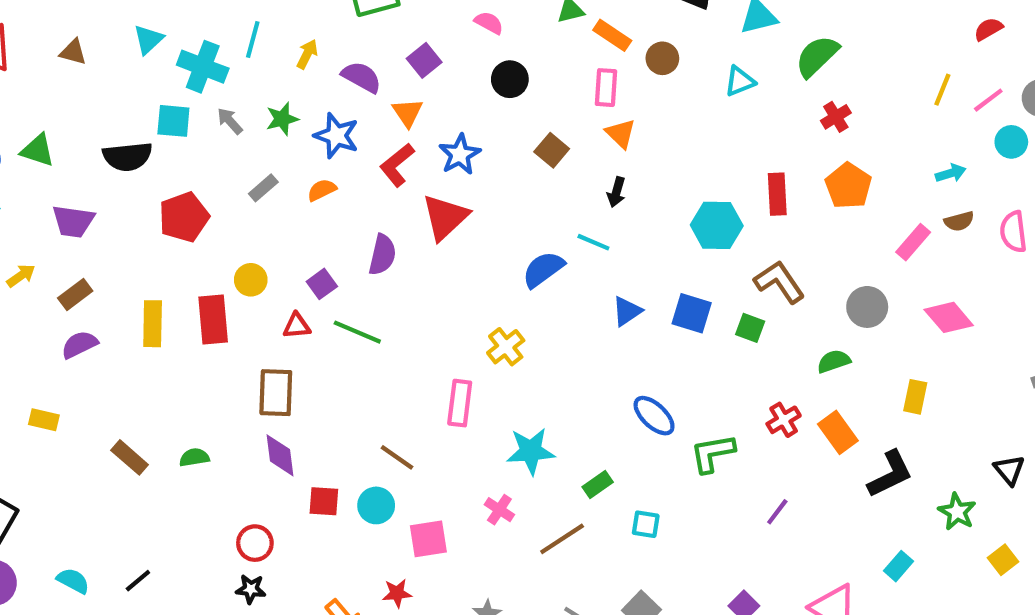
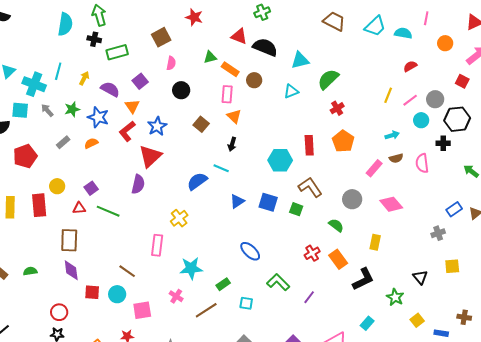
pink semicircle: (489, 23) -> (171, 63), turned 72
purple semicircle: (382, 255) -> (138, 184), moved
green semicircle: (834, 361) -> (336, 225), turned 56
green L-shape: (713, 453) -> (278, 282), moved, turned 55

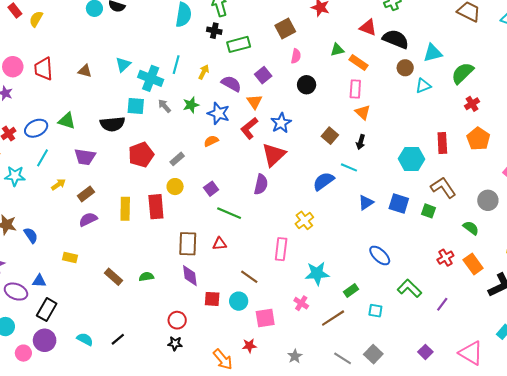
brown circle: (254, 80) -> (405, 68), moved
brown square: (201, 124) -> (330, 136), moved
gray rectangle: (63, 142) -> (177, 159), moved
red triangle: (79, 208) -> (220, 244), moved

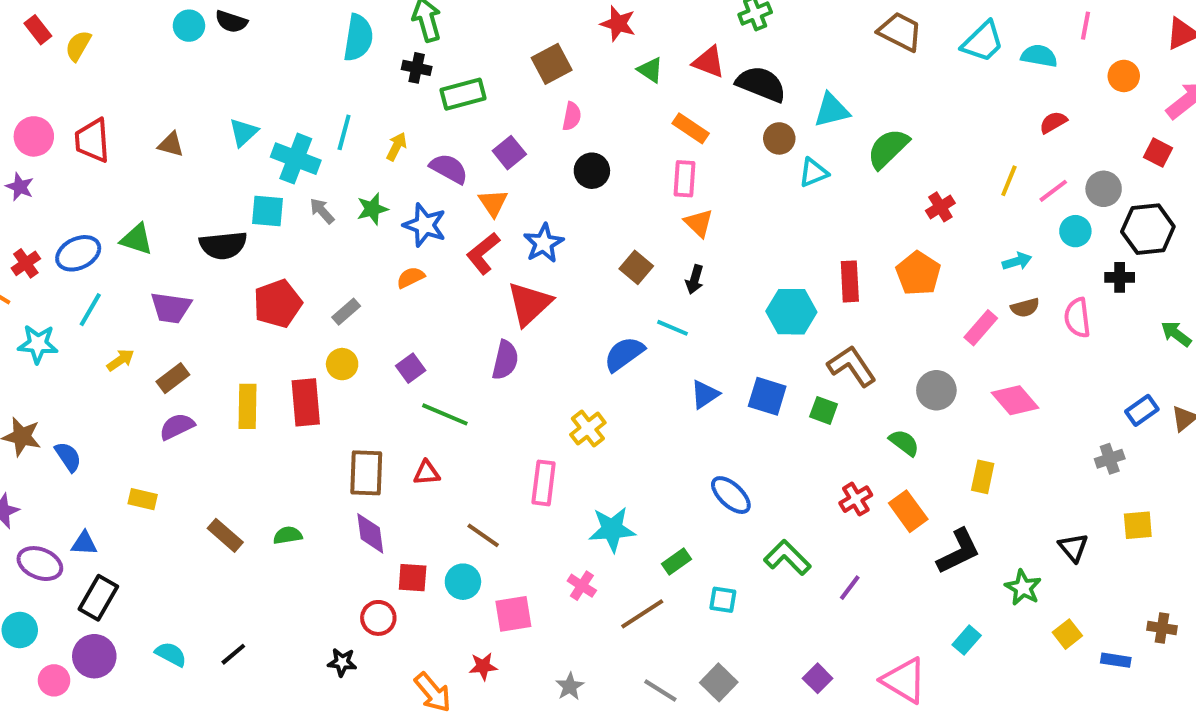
green triangle: (337, 50) -> (650, 70), moved, turned 48
red cross: (472, 104) -> (940, 207), moved
red circle: (177, 320) -> (378, 618), moved

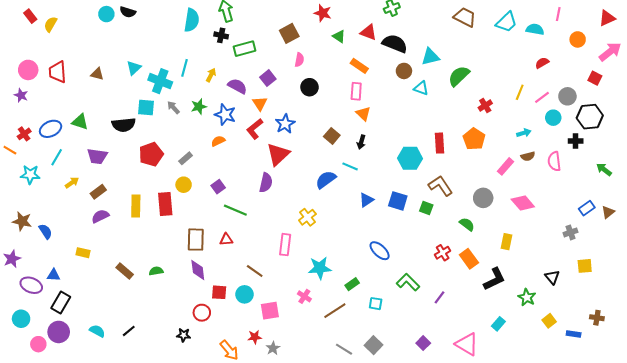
cyan triangle: (814, 173) -> (421, 88), turned 42
gray star: (570, 686) -> (273, 348), moved

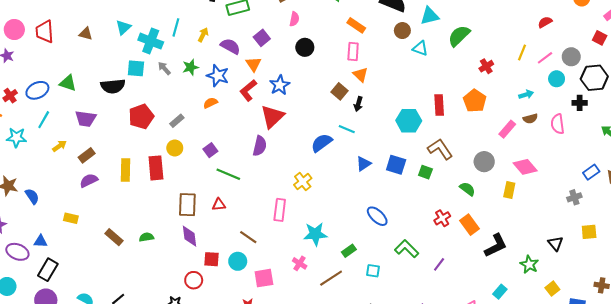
brown square: (332, 136) -> (339, 91), moved
yellow rectangle: (507, 242) -> (509, 190), moved

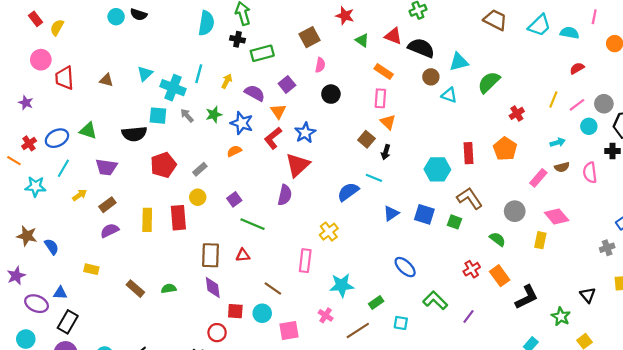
pink circle: (14, 29) -> (41, 60), moved

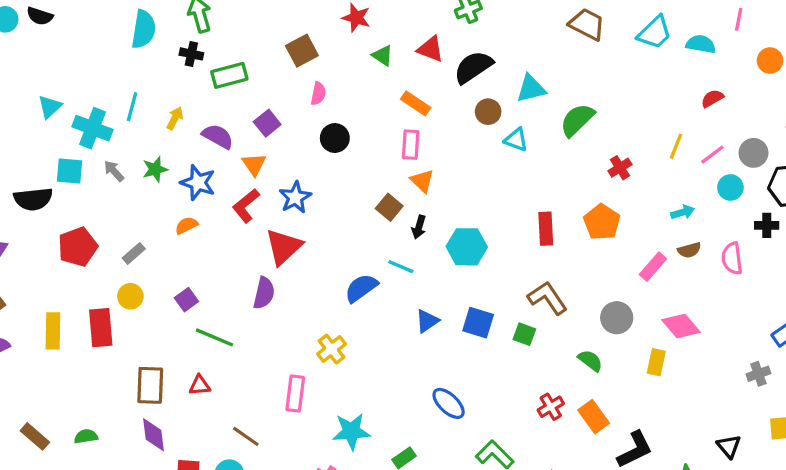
black semicircle: (421, 48) -> (473, 67), turned -56
cyan hexagon: (437, 169) -> (467, 247), moved

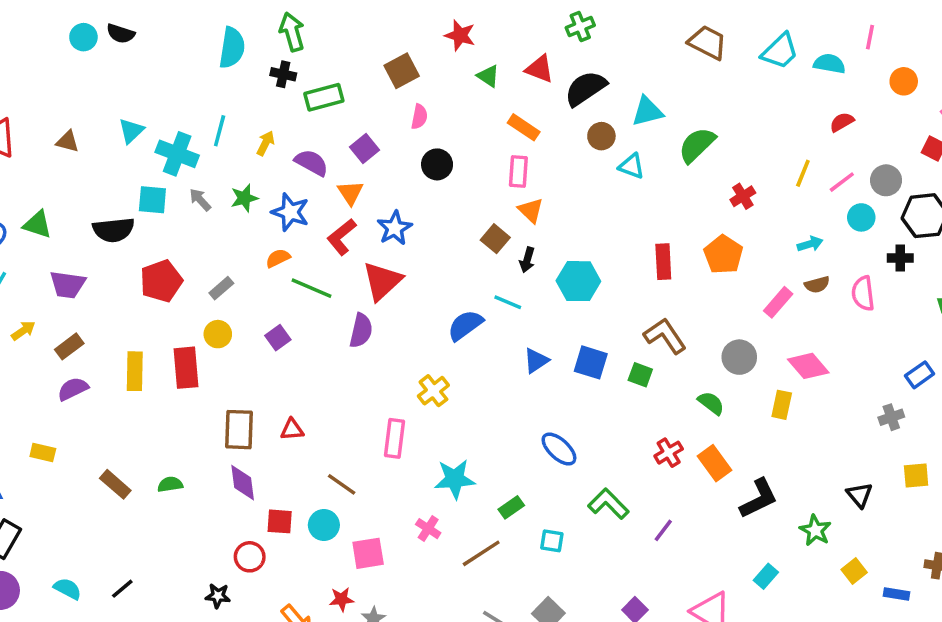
green line: (214, 337) -> (312, 288), moved

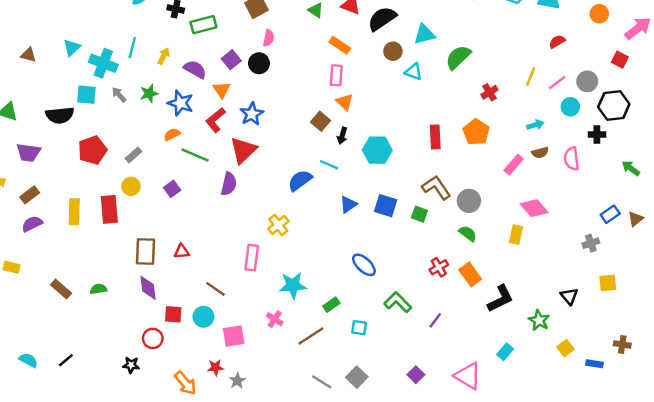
black circle: (437, 164) -> (259, 63), moved
gray circle: (739, 357) -> (469, 201), moved

